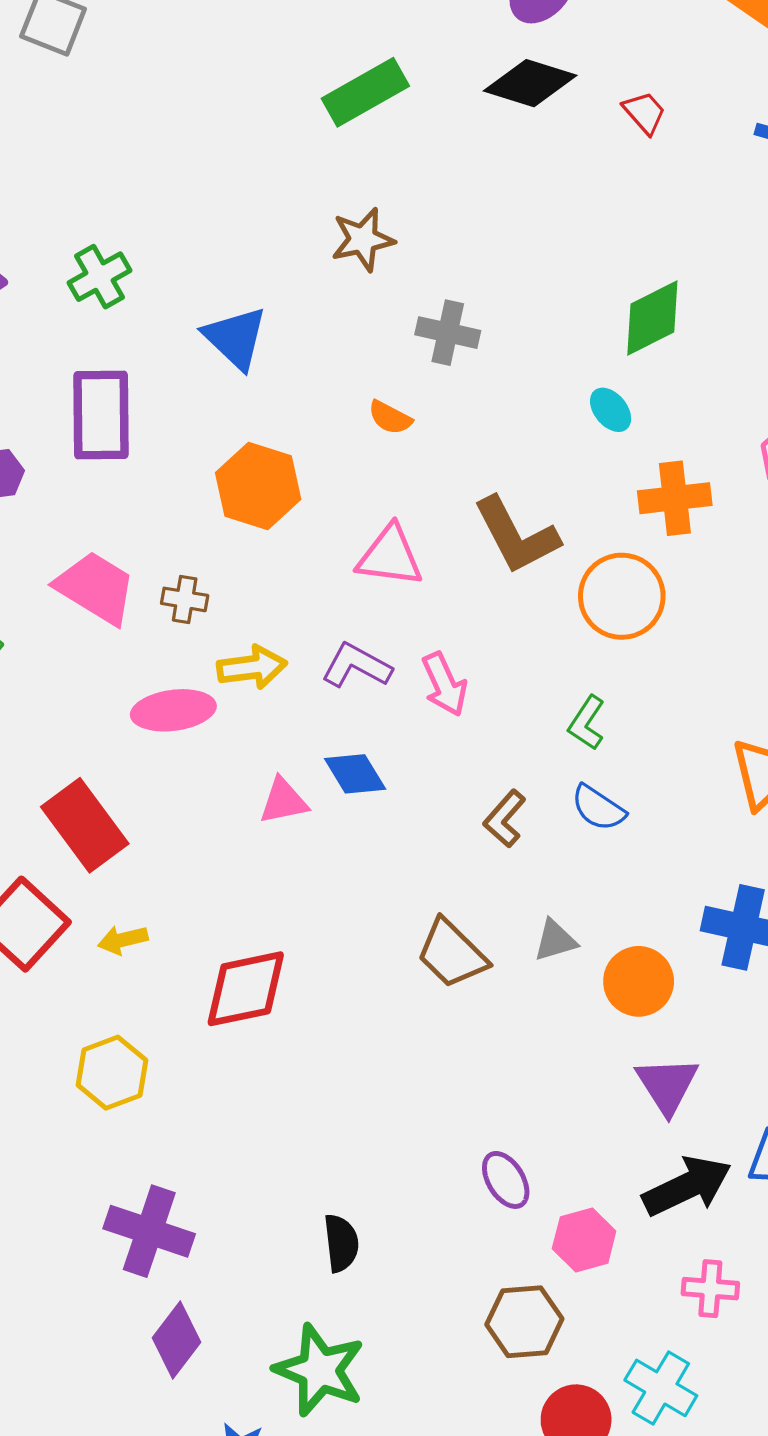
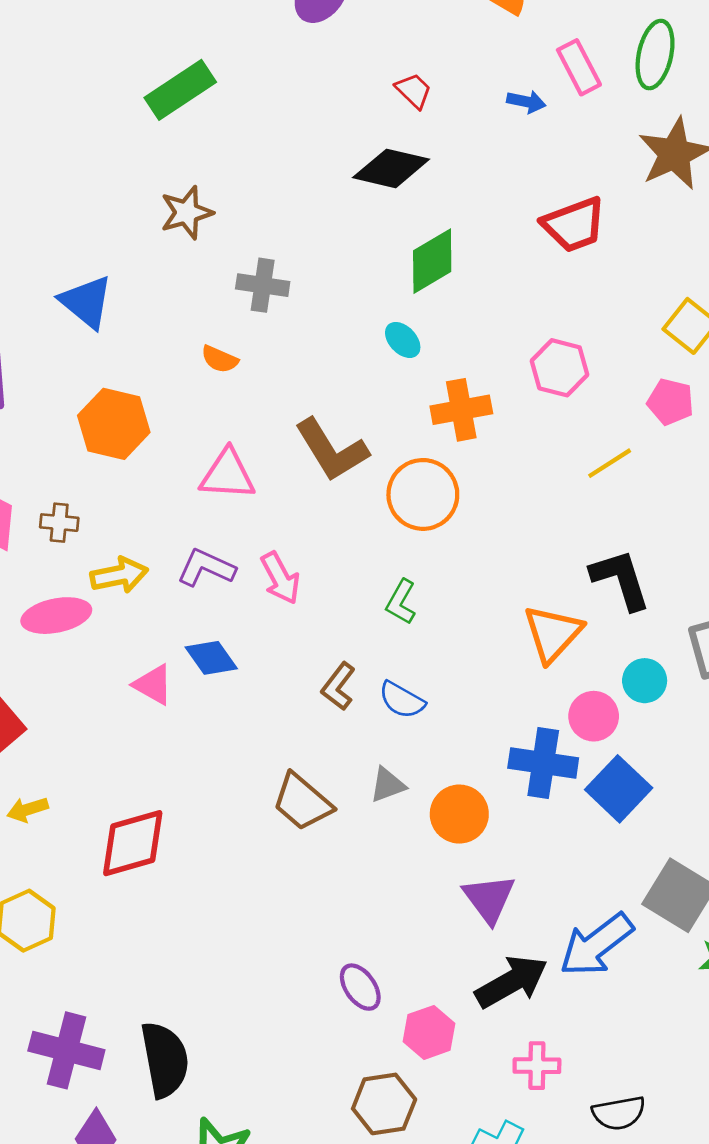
black diamond: (530, 83) -> (391, 168), moved
pink triangle: (283, 801) -> (153, 685), turned 45
blue semicircle: (598, 808) -> (402, 700), moved
black semicircle: (341, 1243) -> (165, 1060), moved, size x1.6

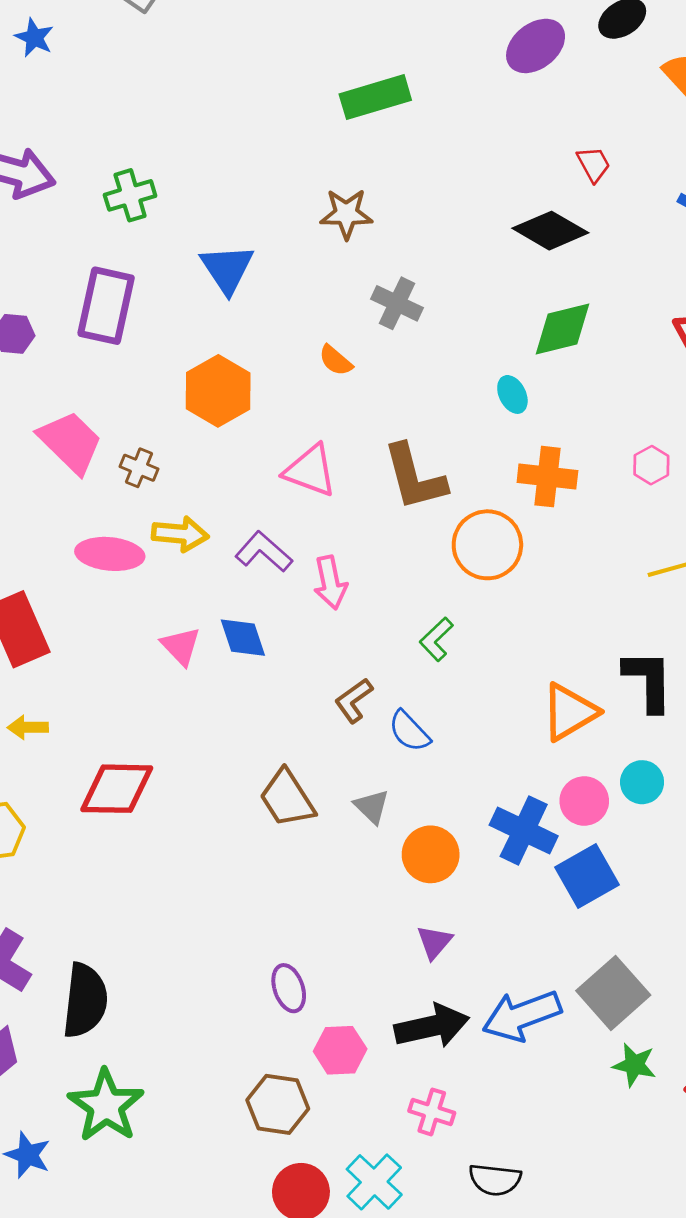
pink hexagon: (560, 368) -> (651, 465), size x0.7
gray triangle: (388, 785) -> (372, 807), turned 48
purple triangle: (489, 899) -> (434, 942), size x0.7

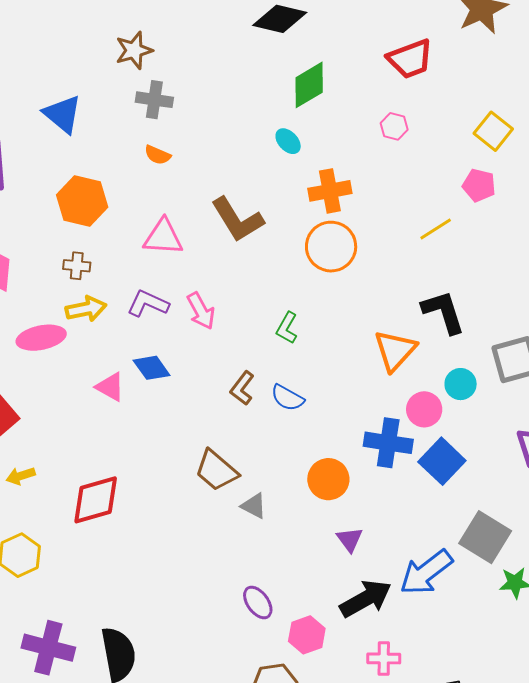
gray cross: (397, 303) -> (154, 100), moved
pink hexagon: (651, 465) -> (394, 126), moved
brown cross: (139, 468) -> (77, 266), moved
orange circle: (487, 545) -> (331, 247), moved
gray triangle: (372, 807) -> (254, 506), moved

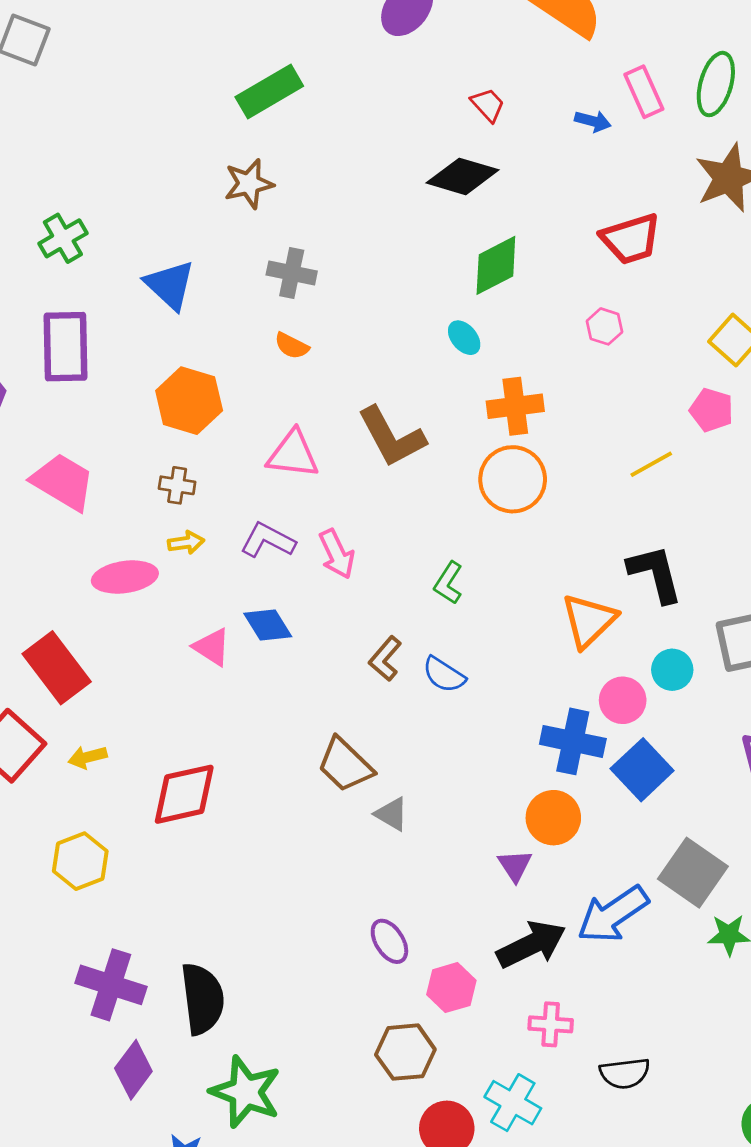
brown star: (134, 50) -> (249, 184), moved
yellow arrow: (86, 309) -> (186, 543), size x0.7
orange circle: (328, 479) -> (553, 818), moved

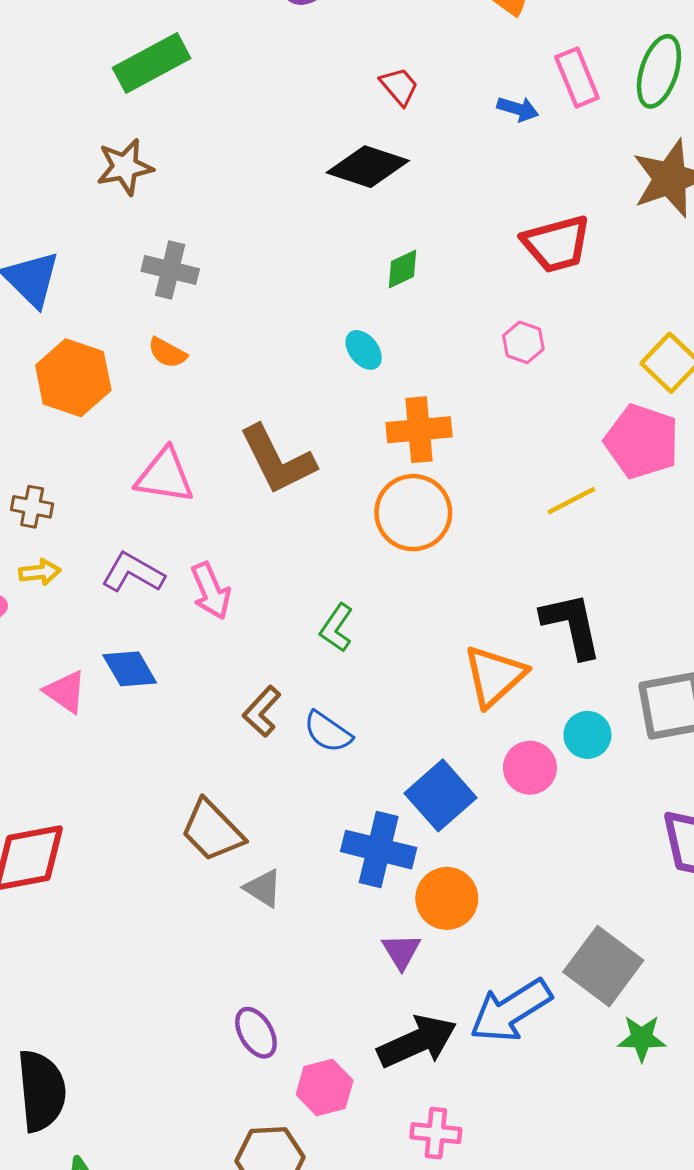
green diamond: (496, 265) -> (402, 269), size x0.6
orange hexagon: (189, 401) -> (73, 378), moved
pink pentagon: (712, 410) -> (642, 441), size x1.5
blue cross: (573, 741) -> (379, 850), moved
blue square: (642, 770) -> (441, 795), moved

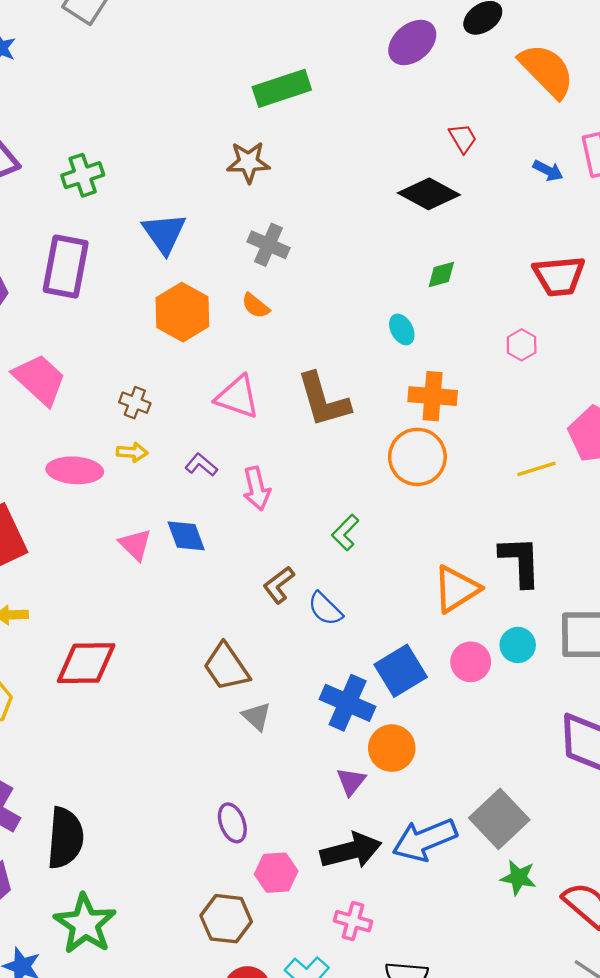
purple L-shape: (133, 573) -> (201, 465), size x0.7

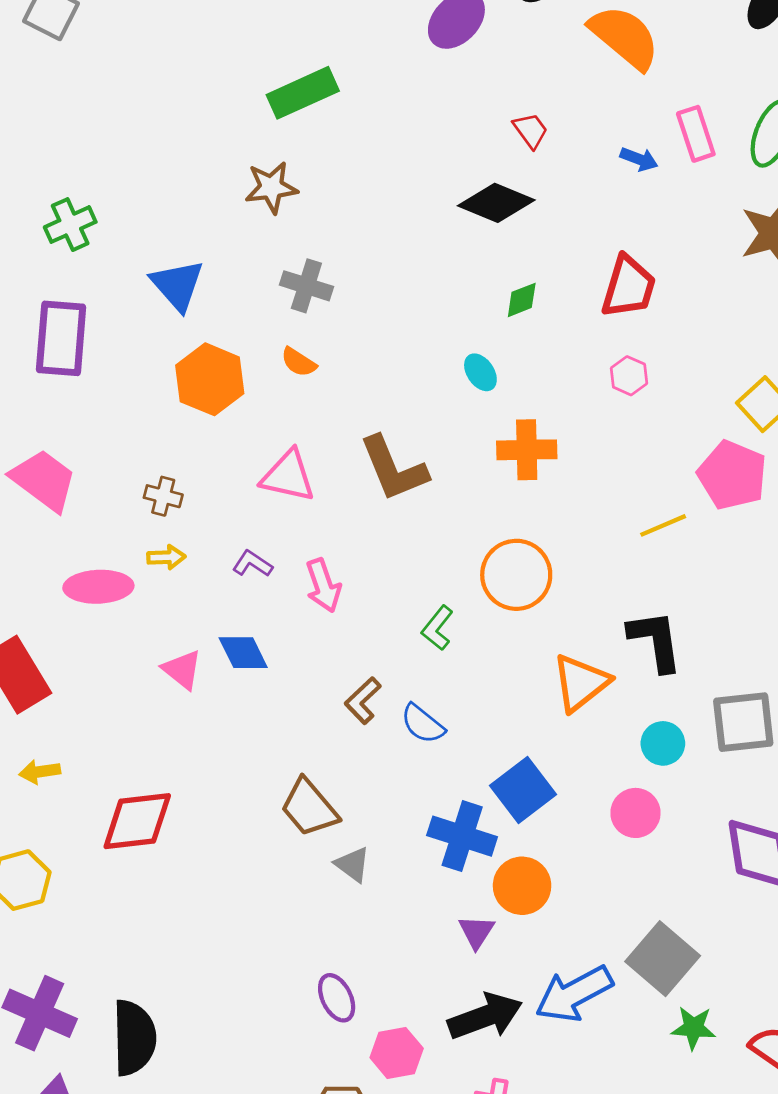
red trapezoid: (559, 276) -> (629, 287), moved, turned -62
orange circle: (417, 457) -> (516, 575), moved
pink circle: (471, 662) -> (635, 813), moved

